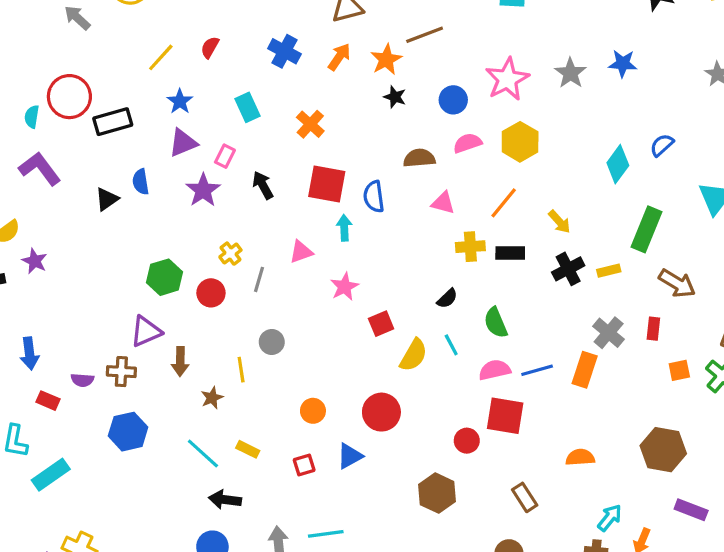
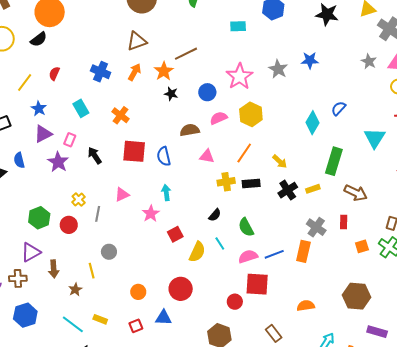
cyan arrow: (344, 228) -> (166, 193), moved
blue triangle: (350, 456) -> (164, 318), turned 36

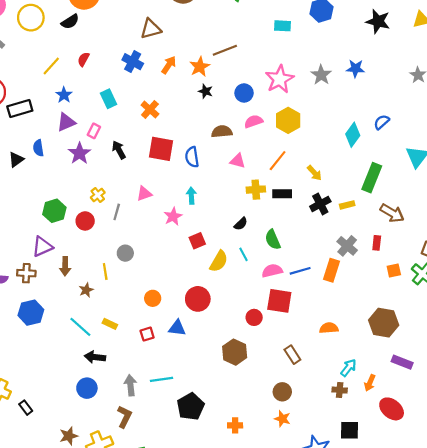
brown triangle: (137, 41) -> (151, 29), moved

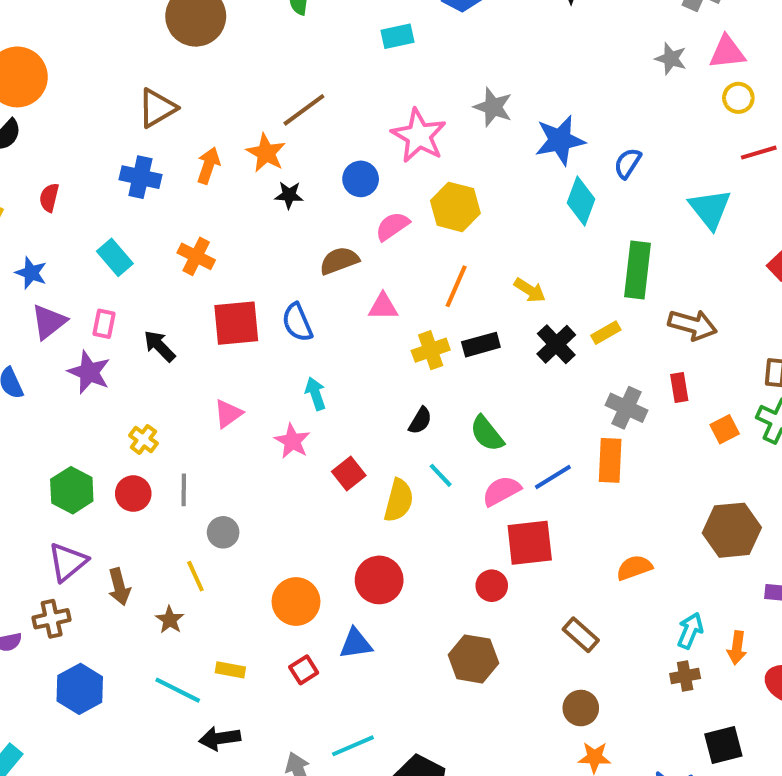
blue star: (356, 68) -> (560, 140), moved, size x1.4
gray line: (117, 212) -> (184, 490), moved
orange circle: (153, 298) -> (296, 602), size x1.5

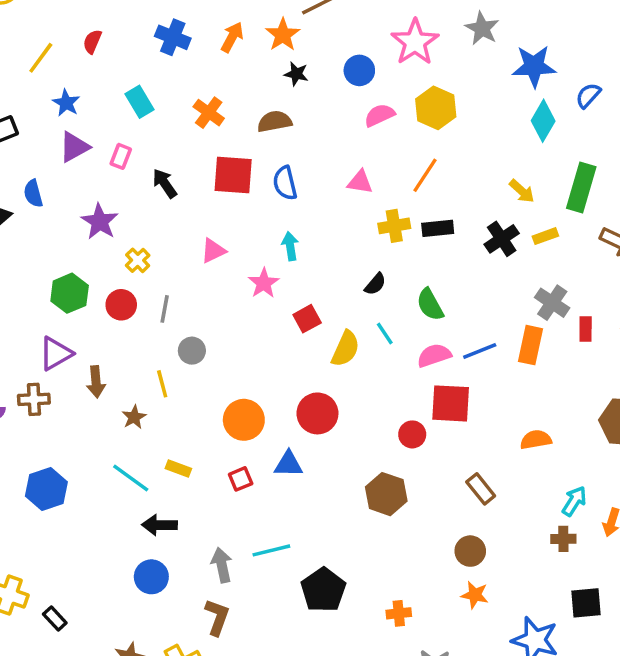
brown semicircle: (339, 261) -> (274, 121), moved
yellow arrow: (530, 290) -> (522, 191), moved
purple star: (89, 372) -> (100, 222), moved
red rectangle: (679, 387) -> (586, 329), moved
blue hexagon: (80, 689) -> (46, 489), moved

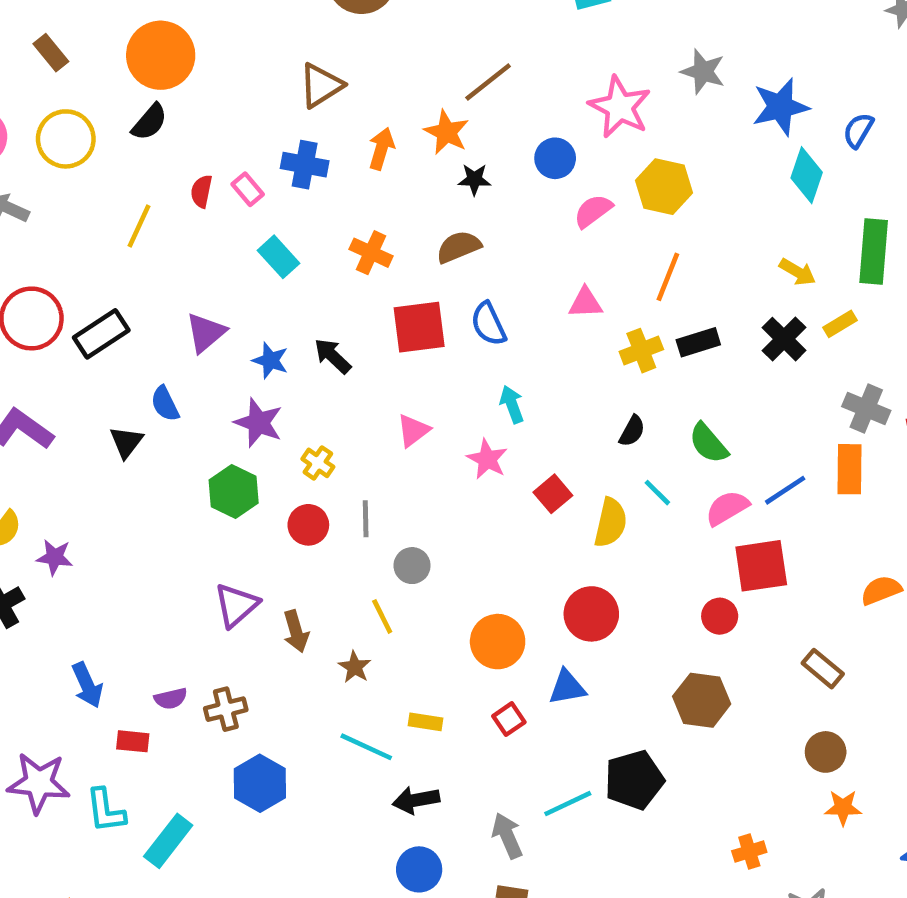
blue star: (66, 103) -> (270, 360), moved
pink rectangle: (121, 156) -> (248, 189), moved, turned -50
green hexagon: (70, 293) -> (234, 492), moved
brown cross: (34, 399) -> (226, 709), moved
black pentagon: (323, 590) -> (634, 780), moved, turned 30

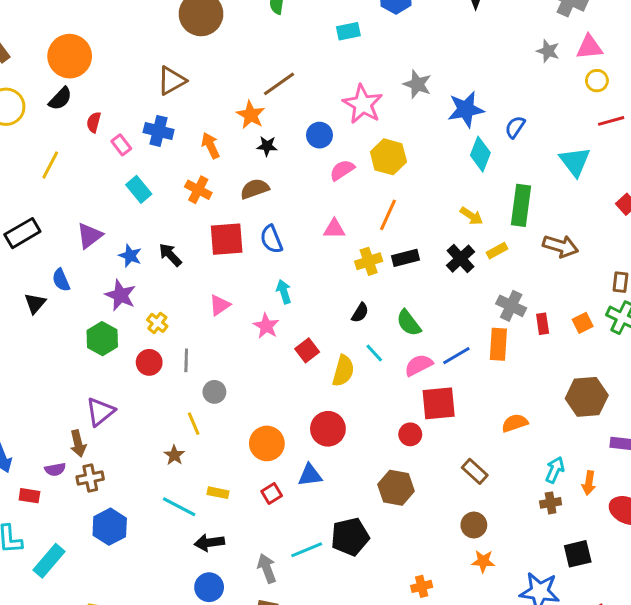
orange arrow: (381, 149) -> (210, 145), moved, turned -45
red semicircle: (201, 191) -> (94, 122), moved
brown arrow: (296, 631) -> (78, 443), moved

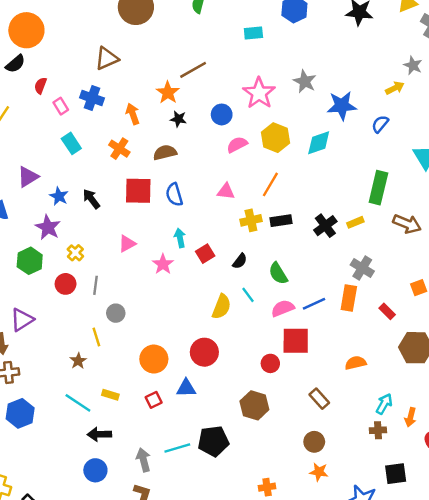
cyan diamond: (480, 154) -> (319, 143), moved, turned 44
yellow arrow: (471, 216) -> (395, 88), moved, turned -66
red rectangle: (543, 324) -> (387, 311), moved, turned -42
red square: (307, 350) -> (205, 254), moved

